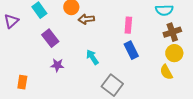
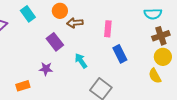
pink rectangle: (128, 25) -> (108, 29), moved
purple rectangle: (50, 38) -> (55, 42), moved
orange rectangle: (22, 82) -> (23, 86), moved, turned 64

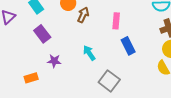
brown arrow: (75, 23) -> (83, 15), turned 119
purple rectangle: (55, 42) -> (42, 34), moved

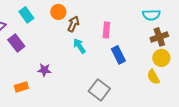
purple rectangle: (42, 34) -> (16, 43), moved
cyan arrow: (89, 53) -> (79, 46), moved

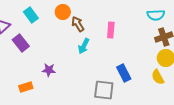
brown arrow: (73, 24) -> (78, 24), turned -56
cyan arrow: (79, 46) -> (84, 46), turned -119
blue rectangle: (118, 55) -> (124, 73), moved
gray square: (99, 90) -> (104, 90), turned -30

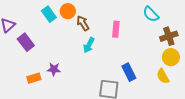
cyan rectangle: (31, 15) -> (49, 14), moved
cyan semicircle: (156, 15) -> (151, 14), moved, turned 48
orange rectangle: (26, 87) -> (34, 78), moved

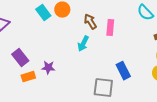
brown arrow: (83, 23) -> (90, 22), moved
purple rectangle: (26, 42) -> (20, 58), moved

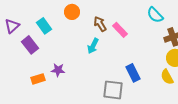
cyan rectangle: (43, 13) -> (44, 26), moved
pink rectangle: (110, 28) -> (120, 30), turned -49
purple rectangle: (20, 58) -> (30, 45), moved

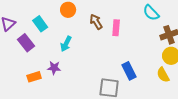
pink rectangle: (120, 30) -> (116, 28), turned 49
cyan arrow: (93, 46) -> (66, 44), moved

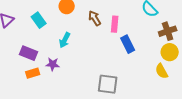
purple rectangle: (26, 43) -> (29, 53), moved, turned -30
blue rectangle: (129, 71) -> (128, 44), moved

